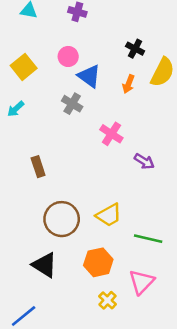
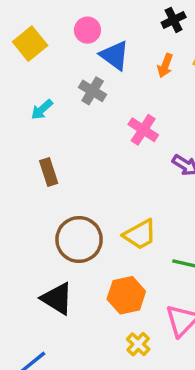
black cross: (135, 49) -> (174, 20), turned 36
cyan arrow: (16, 109) -> (42, 109), moved

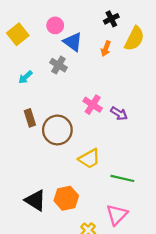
pink cross: (143, 130) -> (93, 105), moved
brown circle: (79, 239) -> (57, 130), moved
orange hexagon: (126, 295) -> (66, 198), moved

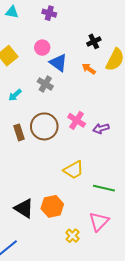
orange arrow: (106, 49) -> (89, 69), turned 104
purple arrow: (119, 113) -> (101, 128), turned 133
brown circle: (57, 130) -> (44, 126), moved

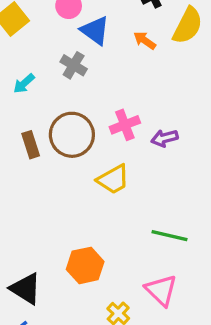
pink cross: (77, 120) -> (125, 125), turned 36
yellow trapezoid: (74, 170) -> (113, 179), moved
black triangle: (24, 208) -> (26, 289), moved
pink triangle: (99, 221) -> (161, 290), turned -30

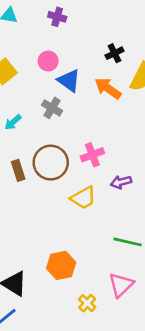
orange arrow: (145, 40) -> (108, 88), size x1.5
purple arrow: (165, 138) -> (121, 182), moved
pink triangle: (161, 290) -> (121, 285), turned 32

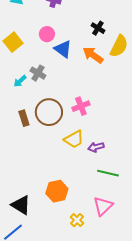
black cross: (114, 53) -> (98, 28), turned -32
gray cross: (52, 108) -> (38, 73), moved
purple arrow: (121, 182) -> (96, 147), moved

